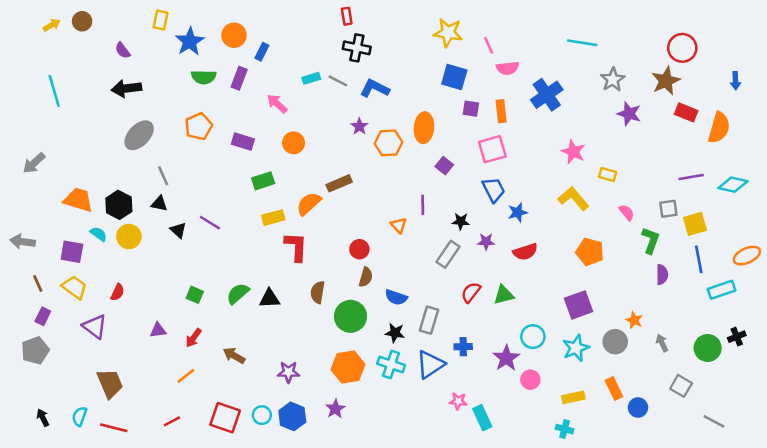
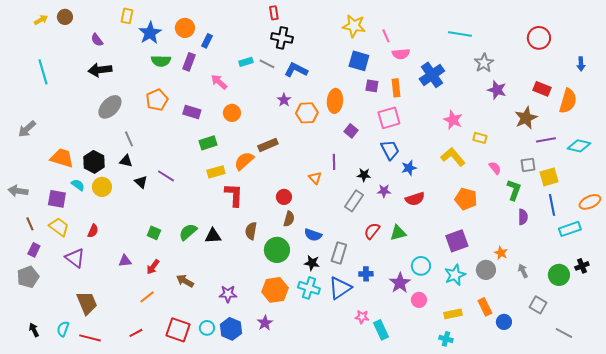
brown star: (666, 81) -> (526, 118), moved

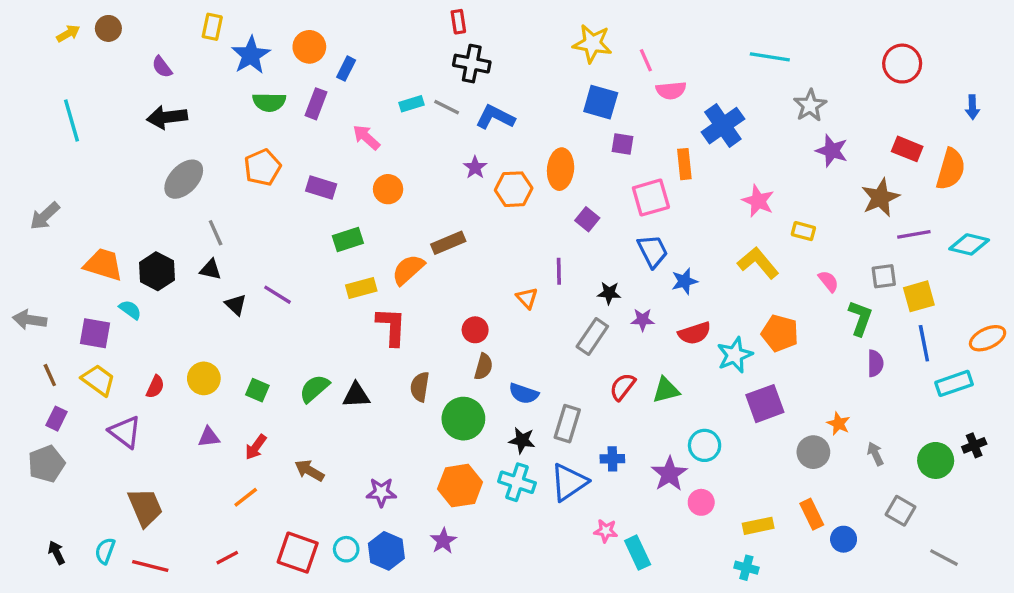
orange rectangle: (396, 88) -> (684, 164), moved
yellow circle: (102, 187) -> (204, 378), moved
cyan star: (455, 275) -> (735, 355), moved

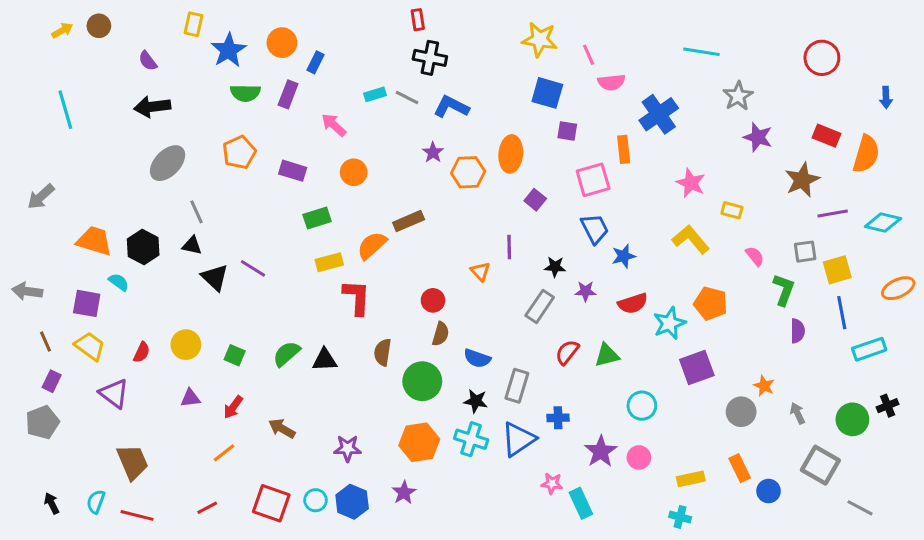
black triangle: (236, 305) -> (215, 277), size x1.4
orange ellipse: (988, 338) -> (898, 288), moved
purple star: (669, 474) -> (601, 451), moved
gray square: (900, 511) -> (820, 465), size x1.4

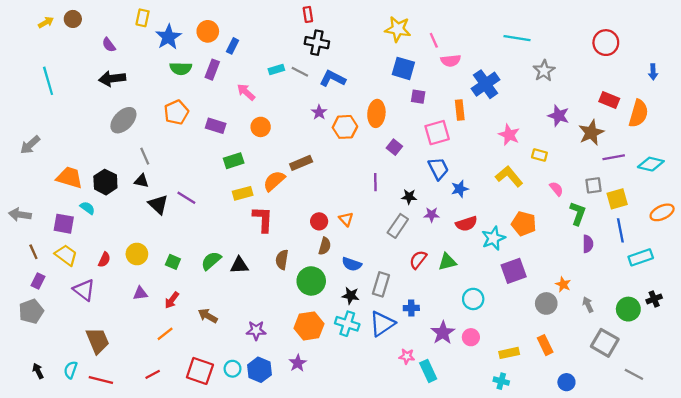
purple star: (758, 137) -> (559, 116), moved
orange triangle: (480, 271) -> (346, 219), moved
blue circle: (769, 491) -> (566, 382), moved

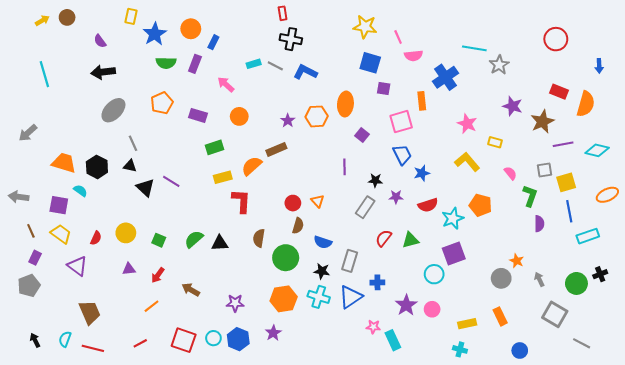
cyan line: (517, 38) -> (474, 48), moved
purple star: (319, 112) -> (288, 121), moved
purple square: (514, 271) -> (454, 254), moved

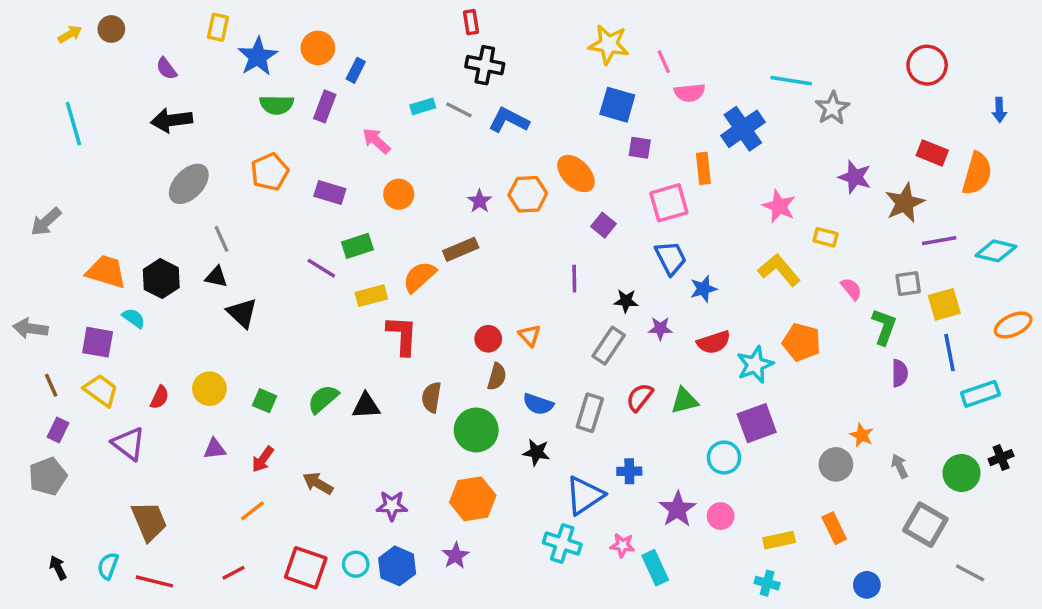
orange ellipse: (345, 104) -> (576, 174), turned -50
purple line: (171, 181) -> (321, 268), moved
gray rectangle: (350, 261) -> (590, 413), moved
cyan cross: (319, 297) -> (562, 544), moved

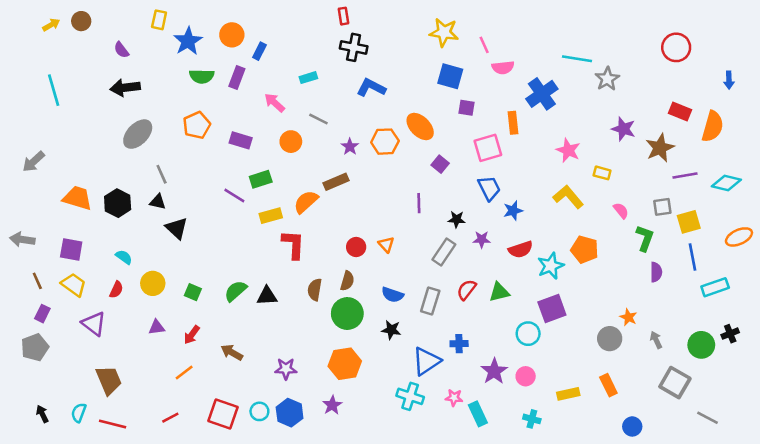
gray line: (459, 110) -> (318, 119), moved
cyan semicircle: (134, 318) -> (124, 257), moved
brown semicircle: (497, 377) -> (347, 281), moved
cyan cross: (767, 583) -> (532, 419), moved

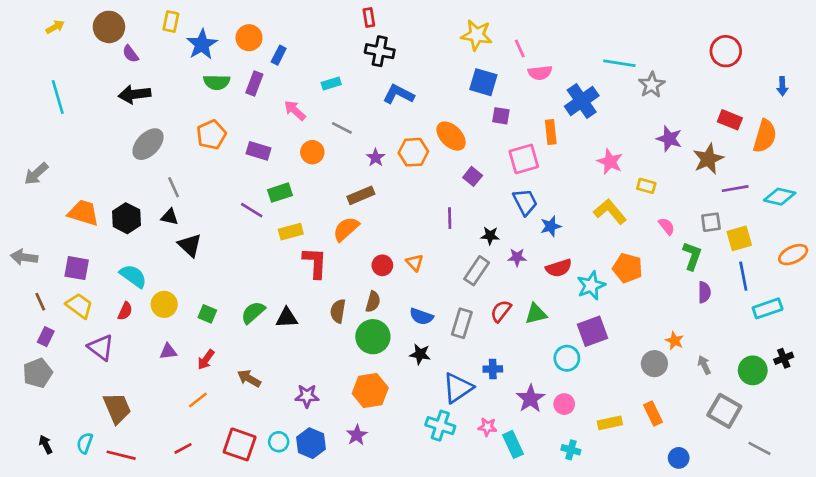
brown circle: (81, 21) -> (109, 27), moved, size x1.5
orange semicircle: (306, 202) -> (346, 229), moved
cyan semicircle: (124, 257) -> (133, 276), size x1.5

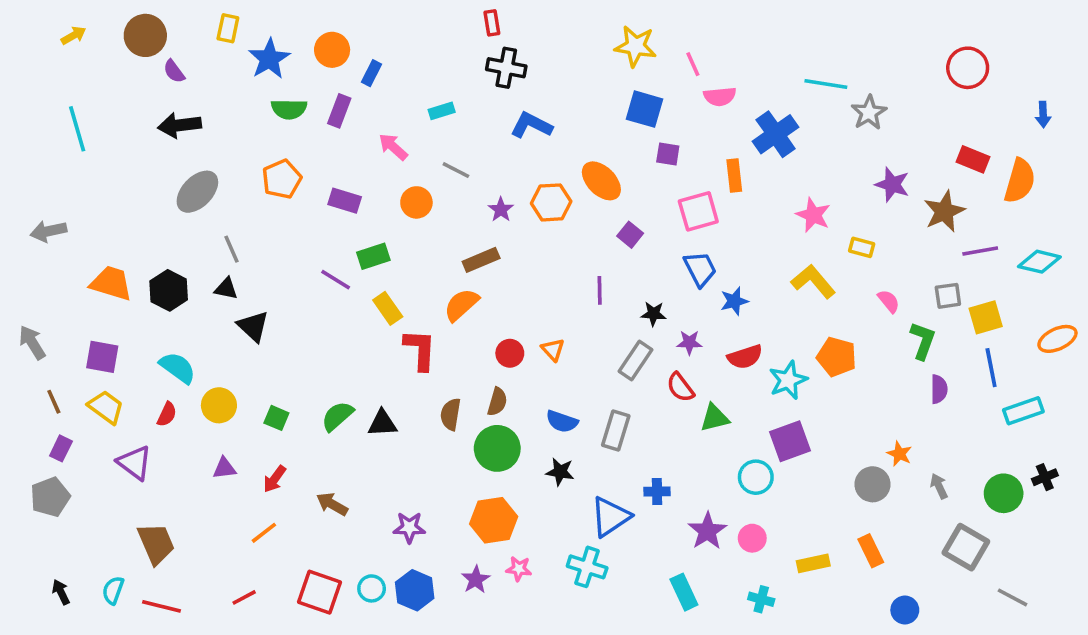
gray arrow: (36, 174) -> (48, 231), turned 30
yellow rectangle: (291, 232) -> (388, 308), turned 70
gray arrow: (24, 257) -> (32, 342), turned 50
red semicircle: (501, 311) -> (680, 387), moved, turned -75
pink star: (487, 427) -> (519, 569), moved

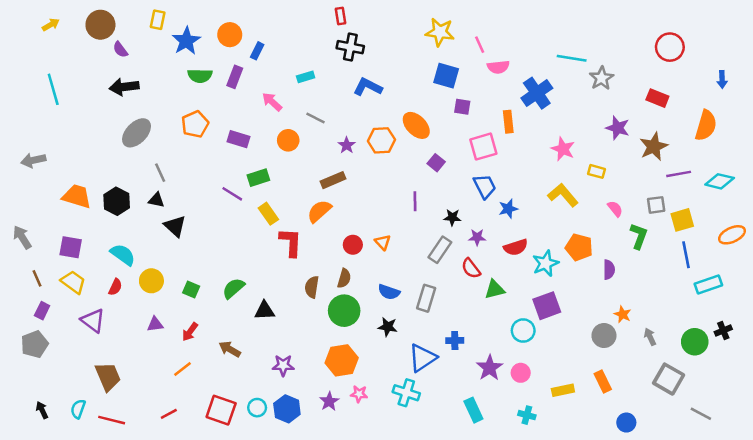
red rectangle: (973, 159) -> (657, 98), moved
purple semicircle: (939, 389) -> (609, 270), moved
black triangle: (382, 423) -> (265, 311), moved

